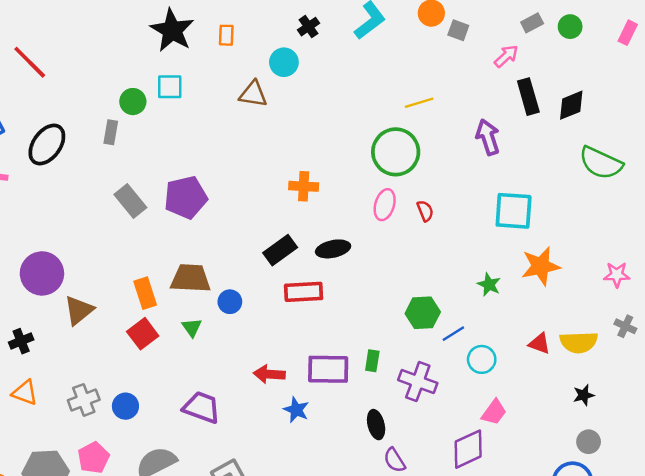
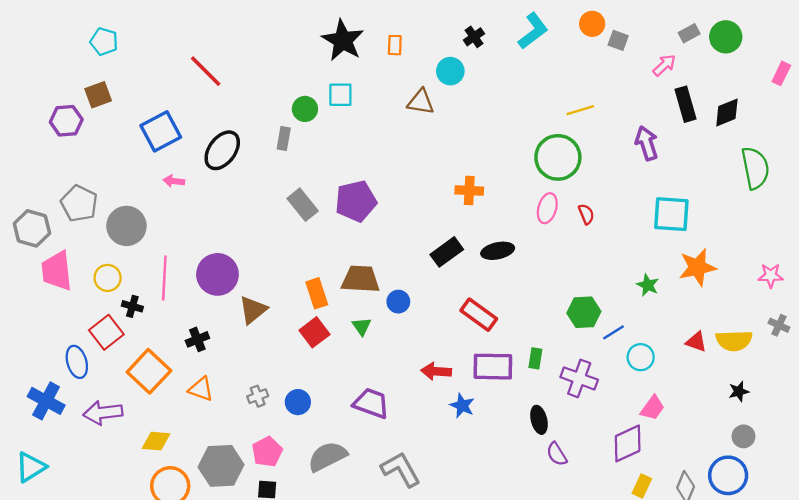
green circle: (570, 27) -> (726, 37), size x1.4
pink rectangle: (628, 33) -> (781, 73), moved
green semicircle: (601, 163) -> (755, 168), turned -126
red rectangle: (304, 292) -> (479, 315), moved, turned 39
gray cross: (84, 400) -> (258, 396), size x0.7

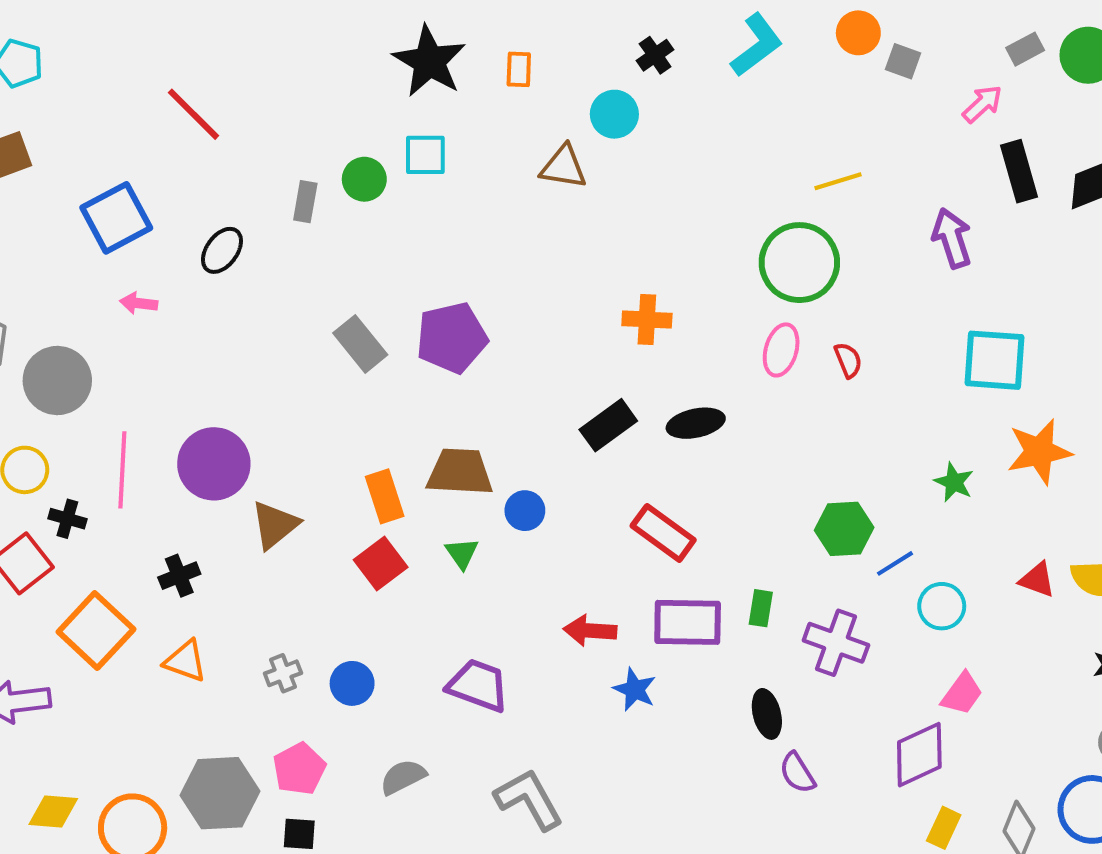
gray rectangle: (284, 138) -> (305, 202), moved
black ellipse: (222, 150) -> (222, 250), size x0.7
yellow diamond: (156, 441) -> (53, 811), moved
gray semicircle: (327, 456) -> (403, 777), size x0.7

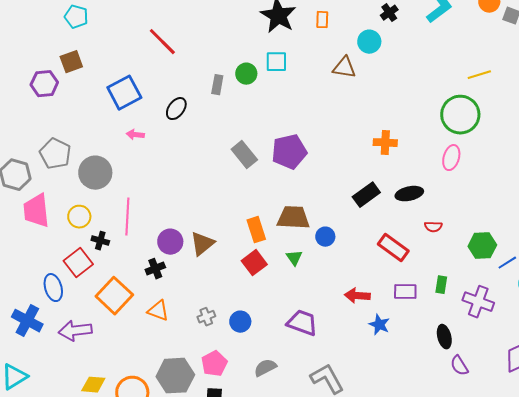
red semicircle: (848, 360) -> (433, 227), moved, turned 114
purple circle: (214, 464) -> (170, 242), moved, size x0.7
purple rectangle: (688, 622) -> (405, 292), size x0.7

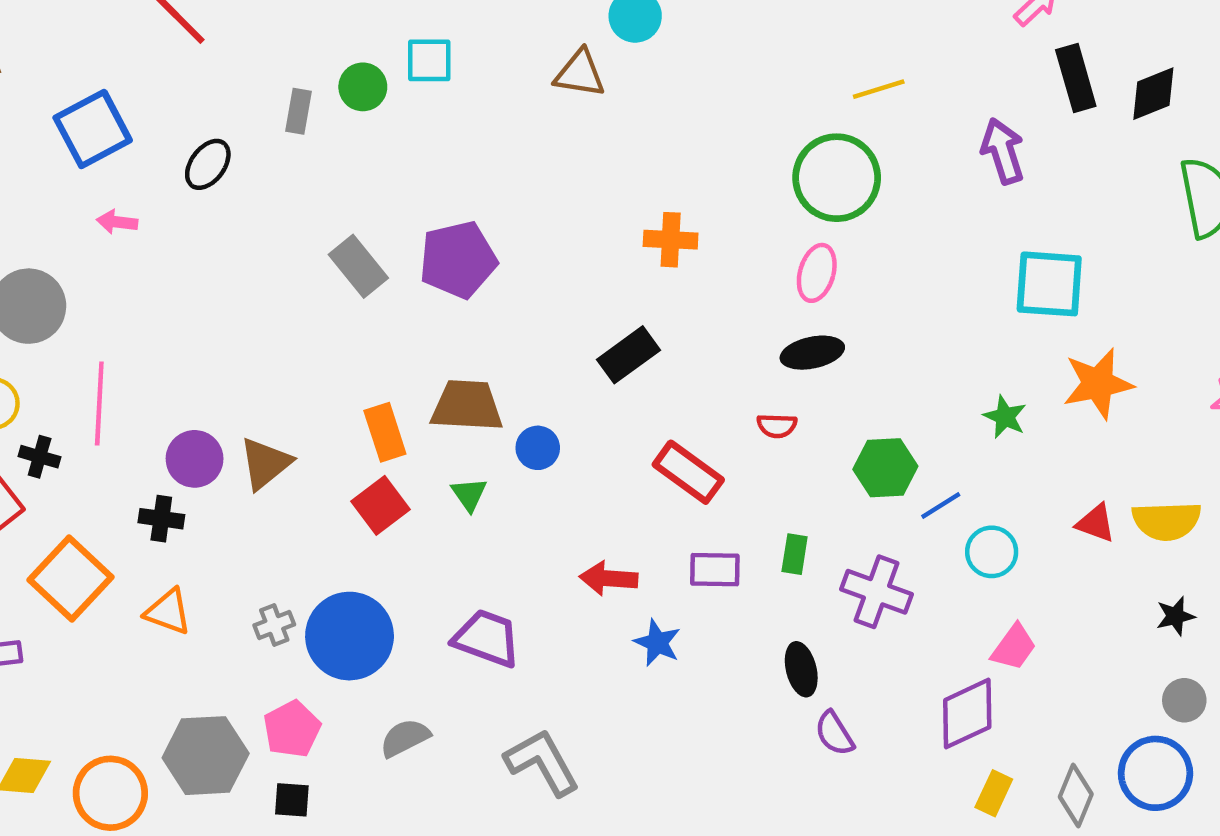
black ellipse: (409, 194) -> (812, 353), moved
black cross: (155, 269) -> (161, 519), turned 30
blue circle: (240, 322) -> (350, 636), size x1.8

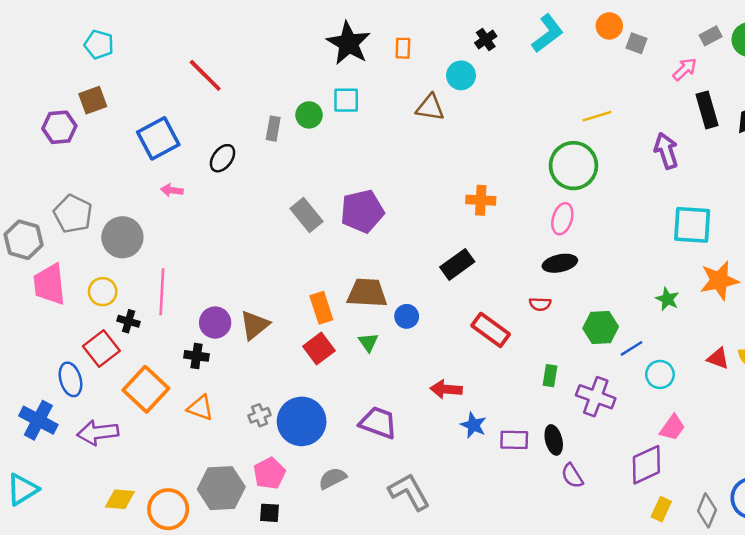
purple rectangle: (715, 570) -> (514, 440), moved

